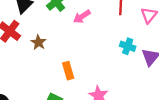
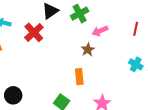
brown star: (38, 42) -> (88, 50), moved

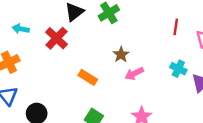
pink arrow: (100, 31) -> (134, 74), moved
orange rectangle: (79, 77) -> (88, 77), moved, turned -49

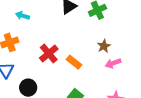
red cross: (56, 38) -> (49, 54), moved

